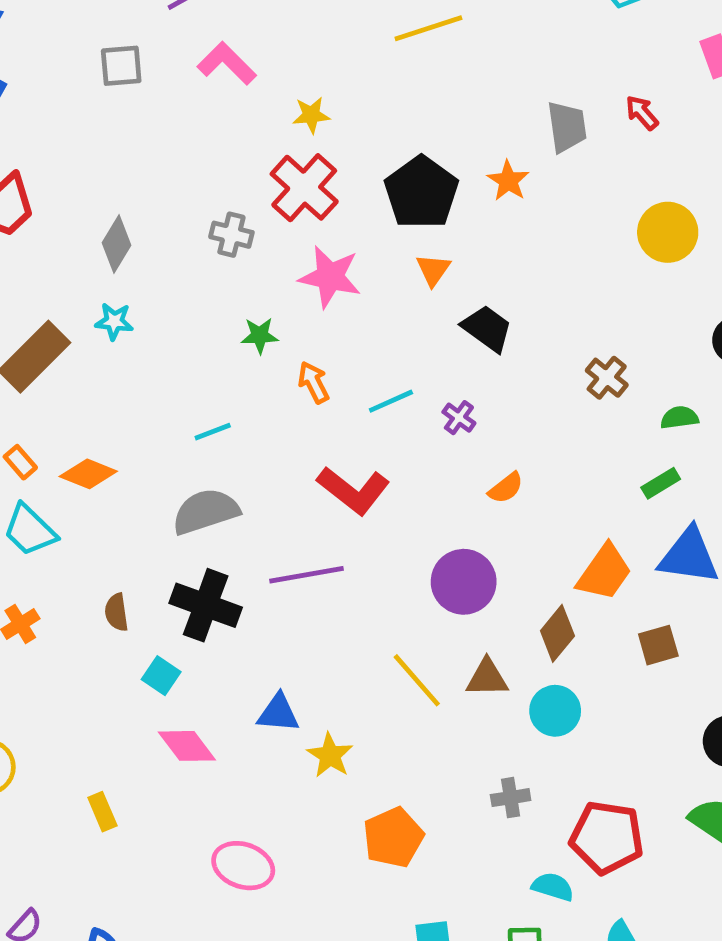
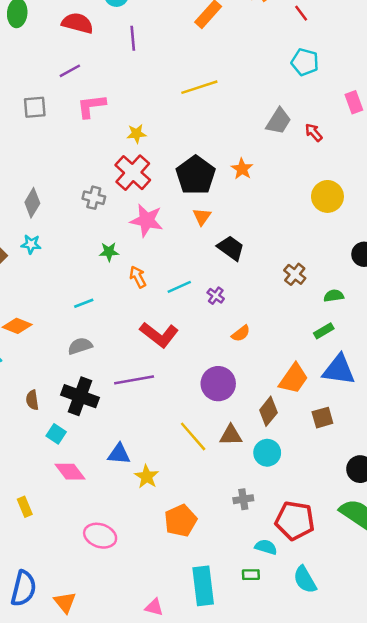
pink L-shape: (227, 63) -> (91, 106), turned -52
gray trapezoid: (567, 127) -> (278, 121), moved, turned 40
gray semicircle: (206, 511) -> (80, 346), size x0.7

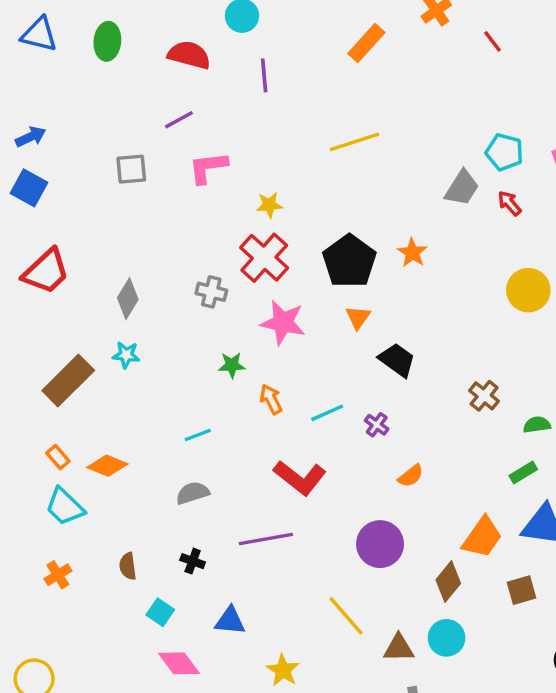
cyan pentagon: (305, 62) -> (504, 152), moved
black cross: (80, 396) -> (193, 561), size x0.5
brown triangle: (231, 435) -> (399, 648), moved
blue triangle: (119, 454) -> (230, 621), moved

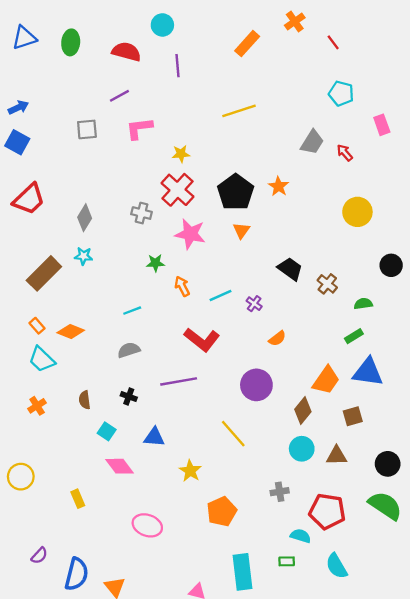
blue triangle: (39, 34) -> (24, 38), turned -32
cyan pentagon: (504, 152) -> (341, 93), moved
black trapezoid: (397, 360) -> (290, 269), moved
brown triangle: (399, 648) -> (337, 456), moved

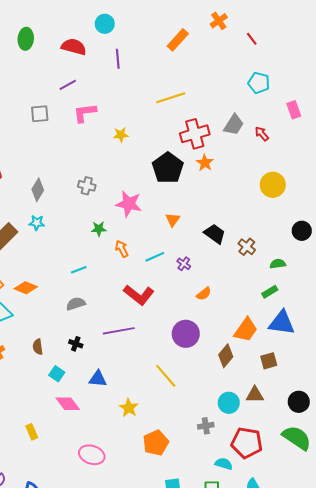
red cross: (177, 190) -> (195, 134), moved, turned 32
orange triangle: (241, 230) -> (173, 220), moved
cyan circle: (302, 449) -> (229, 403), moved

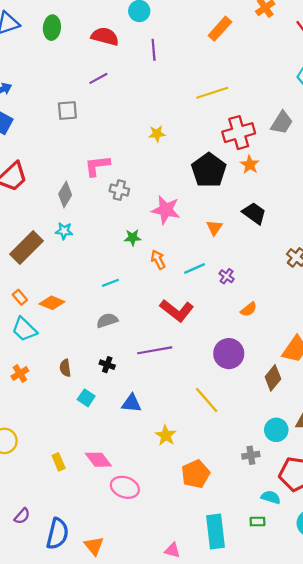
pink L-shape: (85, 113) -> (97, 166), moved
black trapezoid: (215, 234) -> (254, 213), moved
pink diamond: (68, 404) -> (98, 460), moved

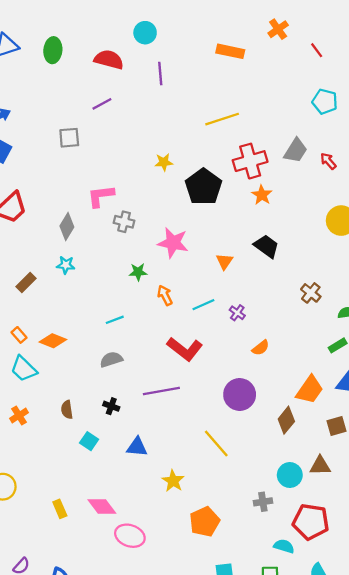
orange rectangle: (220, 29) -> (230, 51), turned 60
black pentagon: (209, 170) -> (203, 187), moved
brown rectangle: (27, 247) -> (26, 282), size x0.6

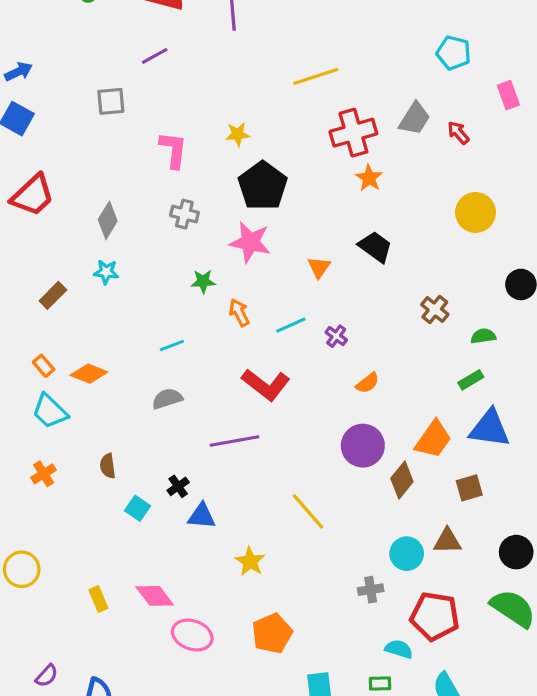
black pentagon: (203, 187) -> (263, 186), moved
pink L-shape: (101, 196) -> (173, 150), moved, turned 104
purple circle: (240, 394) -> (363, 446), moved
black cross: (111, 406) -> (178, 486), moved, turned 35
orange pentagon: (205, 522) -> (272, 633), moved

